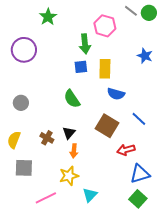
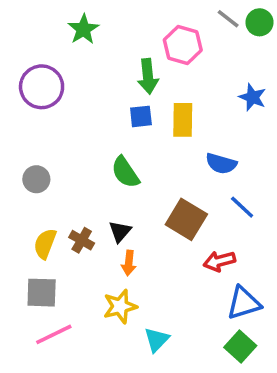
blue semicircle: (116, 94) -> (221, 164), moved
yellow semicircle: (14, 140) -> (45, 244), moved
pink line: (46, 198) -> (54, 334), moved

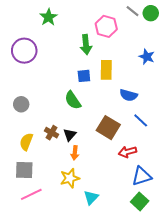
blue square: (141, 116) -> (84, 76), moved
brown cross: (82, 240) -> (52, 133), moved

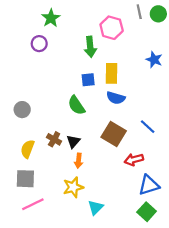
gray line: (133, 11) -> (139, 12), turned 40
purple circle: (24, 51) -> (39, 44), moved, size x0.6
blue semicircle: (128, 95) -> (116, 98), moved

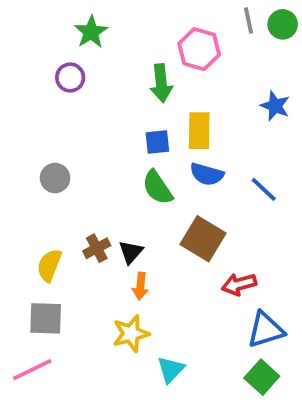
green semicircle: (76, 105) -> (157, 188), moved
gray circle: (22, 110) -> (55, 178), moved
blue line: (148, 127) -> (264, 189), moved
brown cross: (54, 139) -> (97, 248), turned 32
pink line: (33, 204) -> (32, 370), moved

